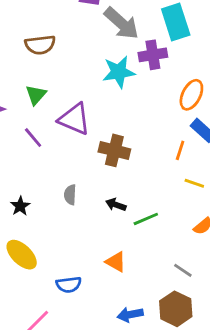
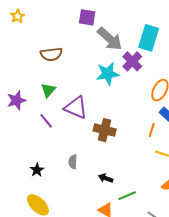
cyan rectangle: (176, 22) -> (149, 38), turned 35
purple cross: (153, 55) -> (132, 61), turned -36
black arrow: (116, 205) -> (106, 178), moved
green line: (146, 219) -> (127, 196), moved

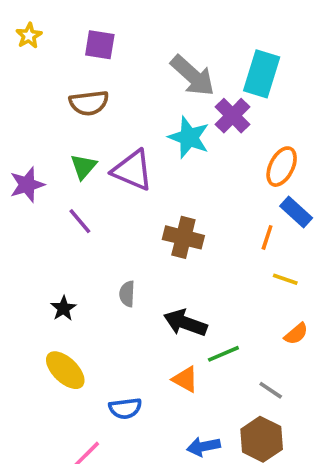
purple square: (87, 17) -> (100, 45), moved
cyan star: (108, 74) -> (189, 137), turned 30
purple triangle: (76, 108) -> (133, 170), moved
black arrow: (106, 178) -> (185, 323), size x1.6

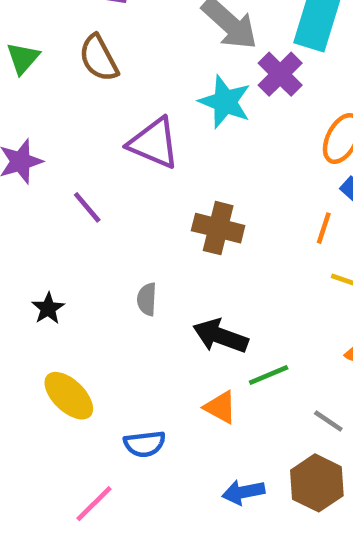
brown semicircle: (89, 103) -> (99, 58), turned 69
green triangle: (83, 167) -> (23, 58), moved
black star: (63, 308) -> (48, 308), moved

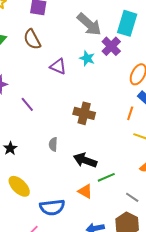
cyan star: (225, 102) -> (87, 58), size x0.7
purple triangle: (154, 143) -> (58, 66), moved, size x0.7
blue semicircle: (145, 444) -> (52, 207), size x1.4

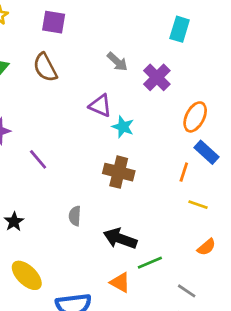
cyan rectangle: (127, 23) -> (180, 29), moved, size x0.7
gray arrow: (89, 24) -> (117, 62), moved, size x0.6
cyan star: (87, 58) -> (123, 127), moved
purple triangle: (58, 66) -> (100, 106), moved

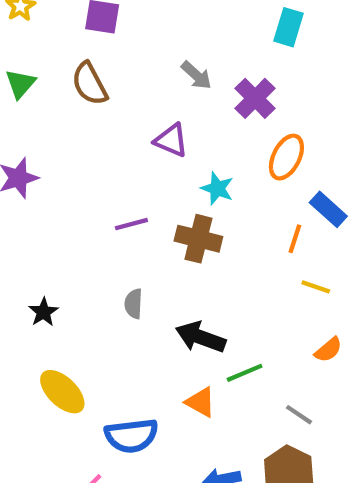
orange ellipse: (195, 117) -> (286, 157), moved
cyan star: (123, 127) -> (217, 188), moved
purple line: (38, 159) -> (131, 224), moved, turned -65

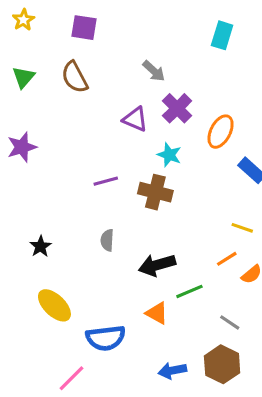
purple cross: (255, 98) -> (177, 108), moved
orange line: (295, 239) -> (227, 259), moved, turned 40
black arrow: (201, 337) -> (157, 265), turned -36

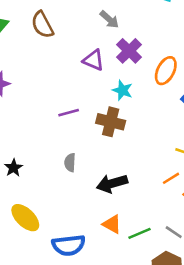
green line: (189, 291) -> (140, 233), moved

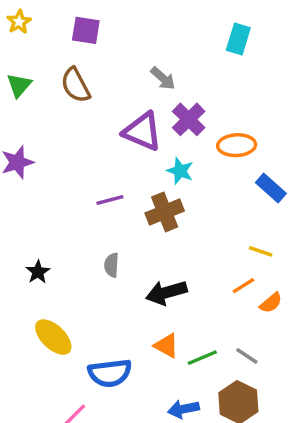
purple triangle: (94, 60) -> (142, 131), size x1.4
orange ellipse: (166, 71) -> (237, 145), turned 60
brown cross: (111, 122) -> (165, 212), turned -36

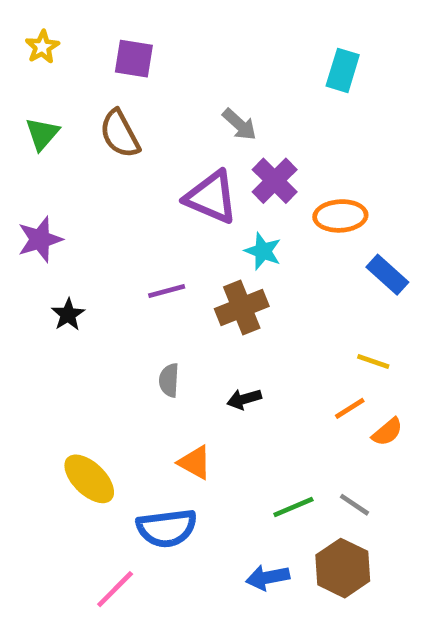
black star: (38, 272) -> (68, 315), moved
black arrow: (166, 293) -> (244, 399), moved, size x0.6
orange triangle: (166, 346) -> (195, 462), moved

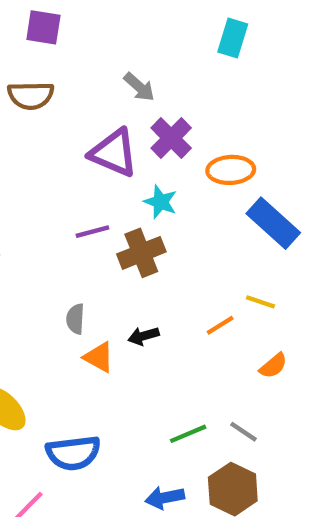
brown semicircle: (120, 134) -> (31, 95), turned -63
blue rectangle: (387, 275) -> (273, 223), size x1.4
purple line: (167, 291) -> (92, 232), moved
orange line: (350, 408) -> (220, 325), moved
orange triangle: (195, 462) -> (99, 357), moved

